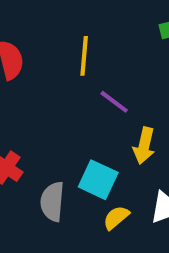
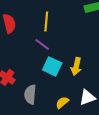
purple line: (114, 102) -> (42, 44), moved
cyan square: (98, 180) -> (52, 66), moved

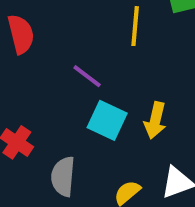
yellow line: (46, 21) -> (135, 26), moved

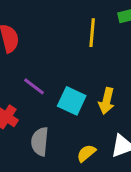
purple line: (87, 76) -> (34, 86), moved

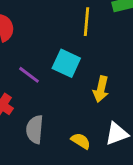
cyan square: (72, 101) -> (66, 63), moved
yellow semicircle: (86, 153) -> (81, 141), turned 72

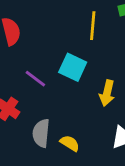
yellow semicircle: (81, 141) -> (70, 143), moved

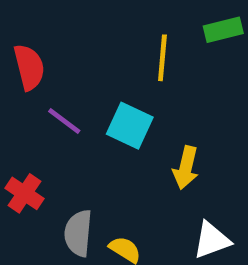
purple line: (35, 79) -> (64, 121), moved

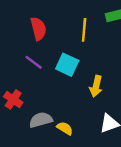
red semicircle: (29, 67) -> (38, 29), moved
gray semicircle: (78, 233) -> (41, 120), turned 70

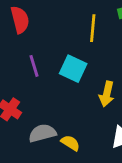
red semicircle: (38, 29) -> (20, 20), moved
purple line: (34, 62) -> (34, 66), turned 36

